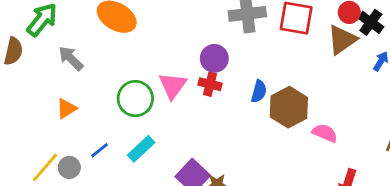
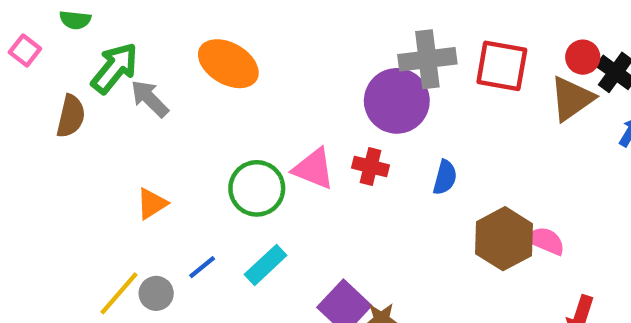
gray arrow: (71, 58) -> (150, 99), moved
purple circle: (214, 58) -> (397, 101), moved, size x1.5
pink triangle: (173, 86) -> (314, 169), turned -44
brown hexagon: (289, 107) -> (504, 239), moved

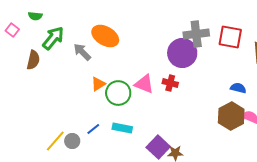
gray arrow: (150, 99) -> (82, 52), moved
blue semicircle: (445, 177) -> (238, 88), moved, turned -91
orange triangle: (152, 204) -> (98, 84), moved
cyan rectangle: (266, 265) -> (122, 128), turned 54

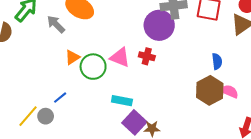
blue semicircle: (238, 88) -> (217, 61), turned 70
cyan rectangle: (122, 128) -> (122, 101), moved
blue line: (93, 129) -> (60, 98), moved

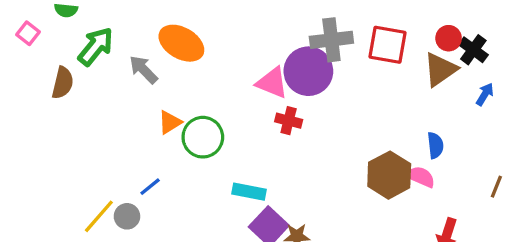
pink triangle: (120, 57) -> (272, 83), moved
blue semicircle: (217, 61) -> (435, 145), moved

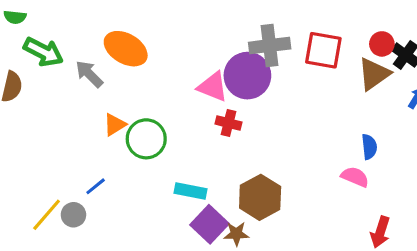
green arrow: (96, 46) -> (43, 52), turned 78
brown hexagon: (389, 175) -> (260, 197), moved

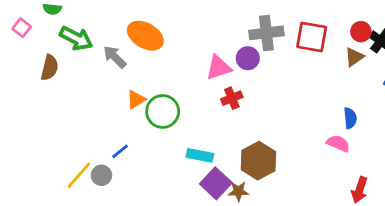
brown triangle: (374, 74) -> (354, 57), size x0.7
purple circle: (247, 76) -> (248, 58), size x0.6
pink triangle: (213, 87) -> (219, 68), turned -40
red cross: (228, 123) -> (232, 98), turned -36

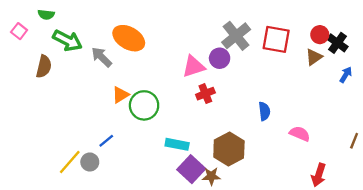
gray cross: (266, 33) -> (236, 36), turned -32
blue semicircle: (350, 118) -> (264, 111), moved

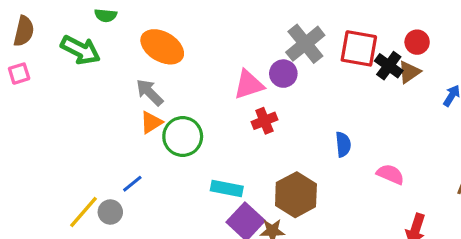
green semicircle: (46, 15) -> (106, 15), moved
pink square: (19, 31) -> (19, 74), moved, turned 35
black cross: (338, 43) -> (389, 66), moved
gray arrow: (102, 57) -> (150, 92), moved
brown semicircle: (44, 66) -> (24, 31), moved

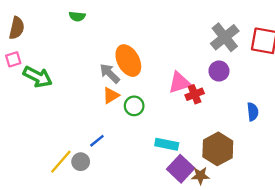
orange ellipse: (162, 47) -> (128, 61), moved, turned 32
green arrow: (80, 50) -> (38, 77), moved
purple circle: (283, 74) -> (219, 71), moved
pink triangle: (249, 85) -> (179, 83), moved
green circle: (183, 136) -> (134, 106), size x0.7

